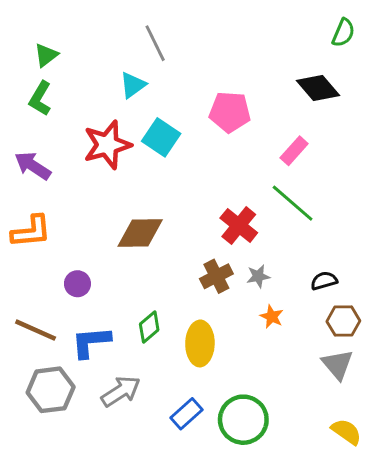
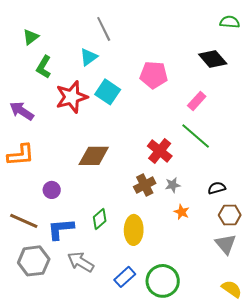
green semicircle: (343, 33) -> (230, 22), turned -108
green L-shape: (40, 98) -> (44, 67), moved
gray arrow: (121, 391) -> (81, 262), turned -116

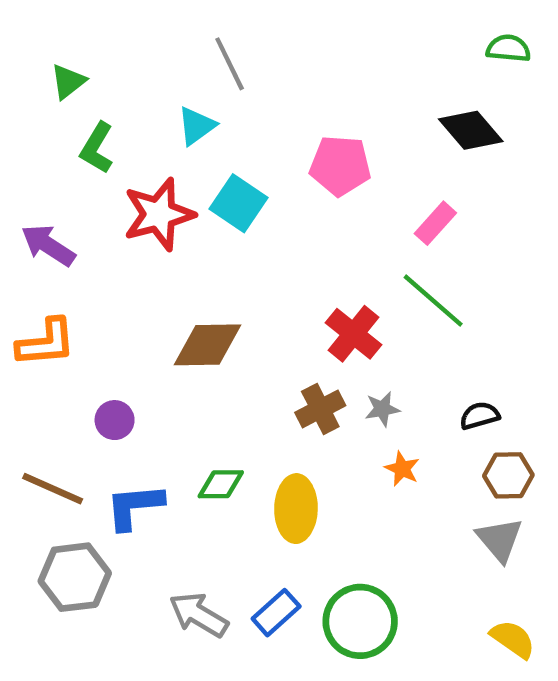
green diamond: (100, 219) -> (221, 484), turned 40
gray arrow: (81, 262) -> (199, 615), moved

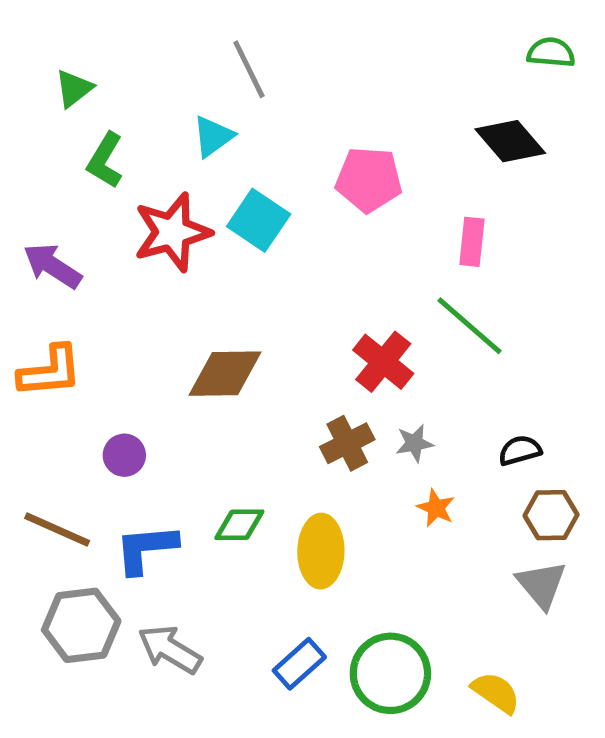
pink rectangle: (435, 223) -> (472, 242), turned -36
gray arrow: (199, 615) -> (170, 649), moved
yellow semicircle: (513, 639) -> (496, 693), moved

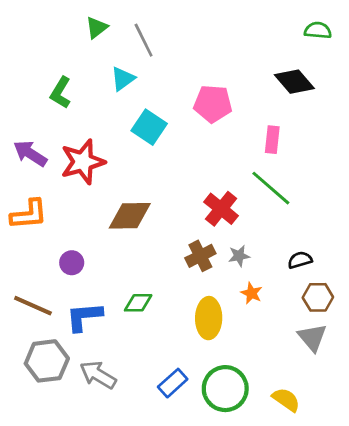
green triangle: (74, 88) -> (97, 28), moved
red star: (172, 232) -> (83, 162), moved
yellow ellipse: (321, 551) -> (209, 318), moved

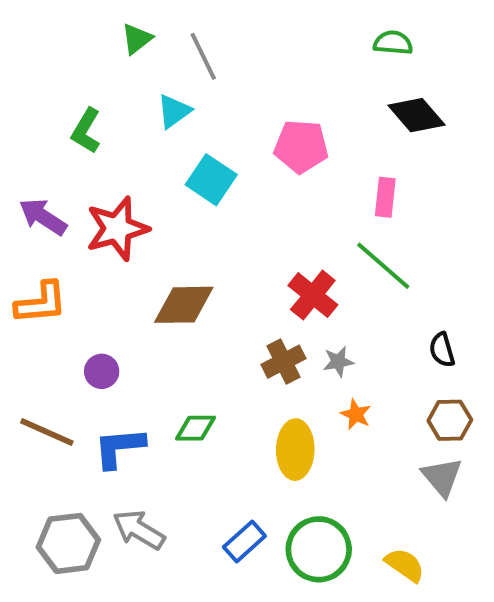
green semicircle: (318, 30) -> (393, 43), moved
black semicircle: (300, 260) -> (442, 350), moved, turned -90
gray hexagon: (47, 361) -> (68, 543), moved

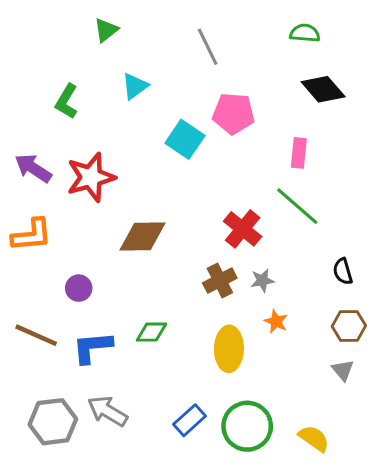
gray line: (203, 56) -> (208, 47), moved
cyan square: (211, 180) -> (185, 139), moved
gray triangle: (442, 477) -> (343, 370), size x0.7

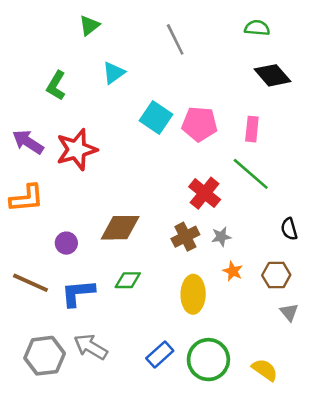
pink pentagon: (234, 114) -> (199, 124), moved
brown diamond: (142, 236) -> (120, 228), moved
brown hexagon: (349, 326) -> (276, 275), moved

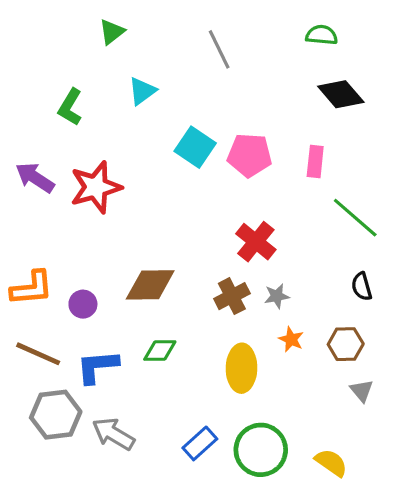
green line: (251, 174) -> (355, 218), moved
orange L-shape: (27, 198) -> (32, 288), moved
gray hexagon: (45, 356) -> (56, 415), moved

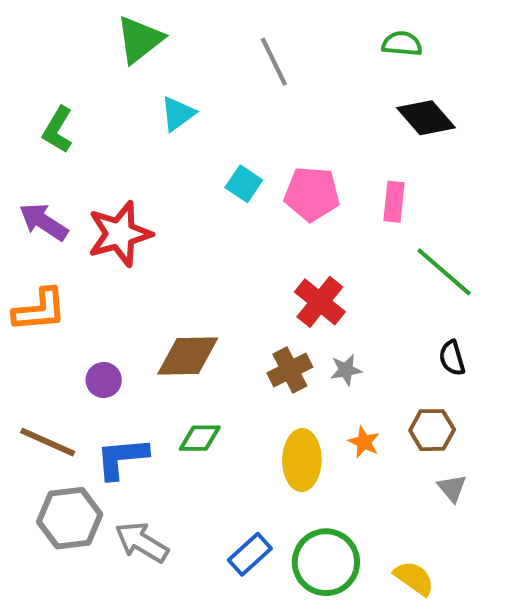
green triangle: (112, 32) -> (140, 40), size x1.5
green L-shape: (70, 107) -> (58, 130), moved
cyan square: (195, 147) -> (244, 184), size x0.7
orange L-shape: (32, 288) -> (40, 310), moved
orange star: (291, 339) -> (364, 442), moved

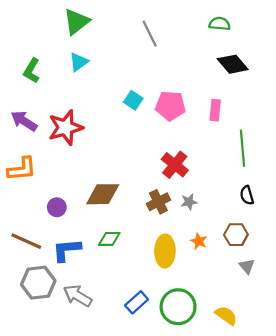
cyan triangle: (178, 114) -> (79, 62), moved
green line: (444, 272) -> (243, 148), turned 44

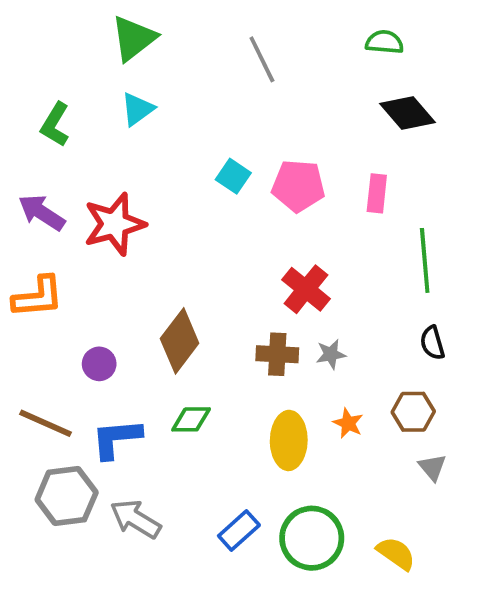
brown diamond: (103, 194) -> (180, 341), turned -52
brown cross: (158, 202) -> (277, 354), turned 30

